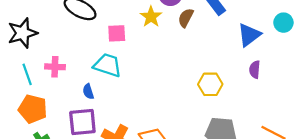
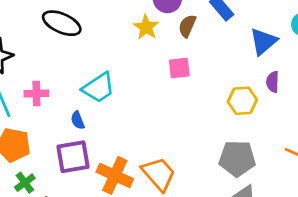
pink square: (117, 33) -> (179, 68), moved
cyan trapezoid: (108, 65) -> (98, 88), turned 132
yellow hexagon: (210, 84) -> (242, 101), moved

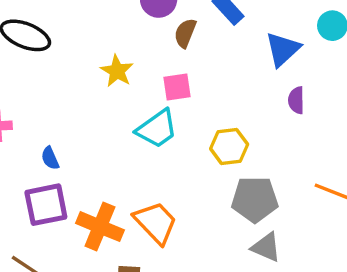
yellow star: (146, 27) -> (117, 71), moved
cyan trapezoid: (98, 88) -> (157, 129), moved
yellow hexagon: (242, 101) -> (229, 147), moved

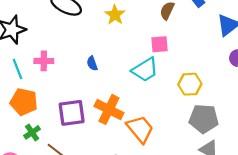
yellow star: (117, 71) -> (115, 15), moved
blue semicircle: (50, 158) -> (92, 63), moved
orange cross: (100, 227) -> (109, 109), moved

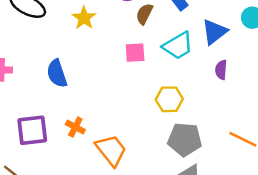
blue semicircle: (92, 63) -> (57, 74), size x1.6
cyan trapezoid: (145, 70) -> (178, 46), moved
orange cross: (109, 109) -> (75, 127), size x0.6

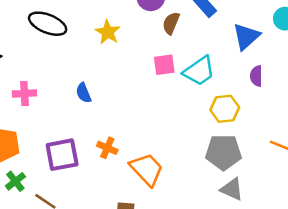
cyan trapezoid: (178, 46) -> (199, 71), moved
blue semicircle: (57, 74) -> (84, 93), size x0.7
yellow hexagon: (169, 99) -> (225, 109), moved

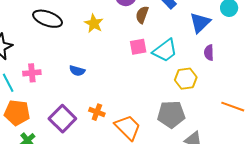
blue semicircle: (84, 93) -> (77, 71), turned -49
gray pentagon: (223, 152) -> (171, 114), moved
purple square: (62, 155) -> (62, 119), turned -32

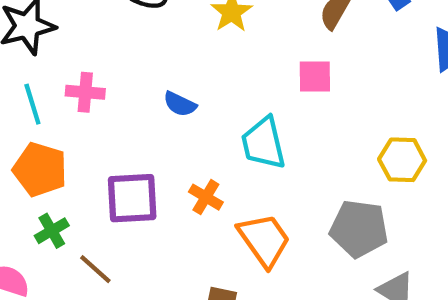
cyan trapezoid: (165, 51) -> (263, 143), moved, turned 104
purple square: (62, 119) -> (132, 198), turned 32

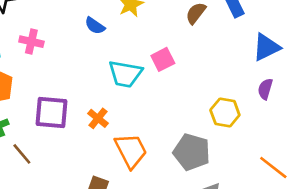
pink square: (315, 76) -> (163, 59), moved, turned -35
blue semicircle: (180, 104) -> (95, 26), moved
cyan trapezoid: (263, 143) -> (125, 74), moved, turned -75

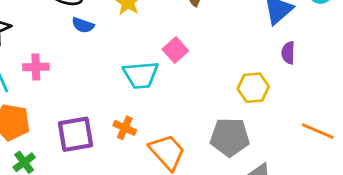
blue semicircle: (95, 26) -> (83, 25), moved

